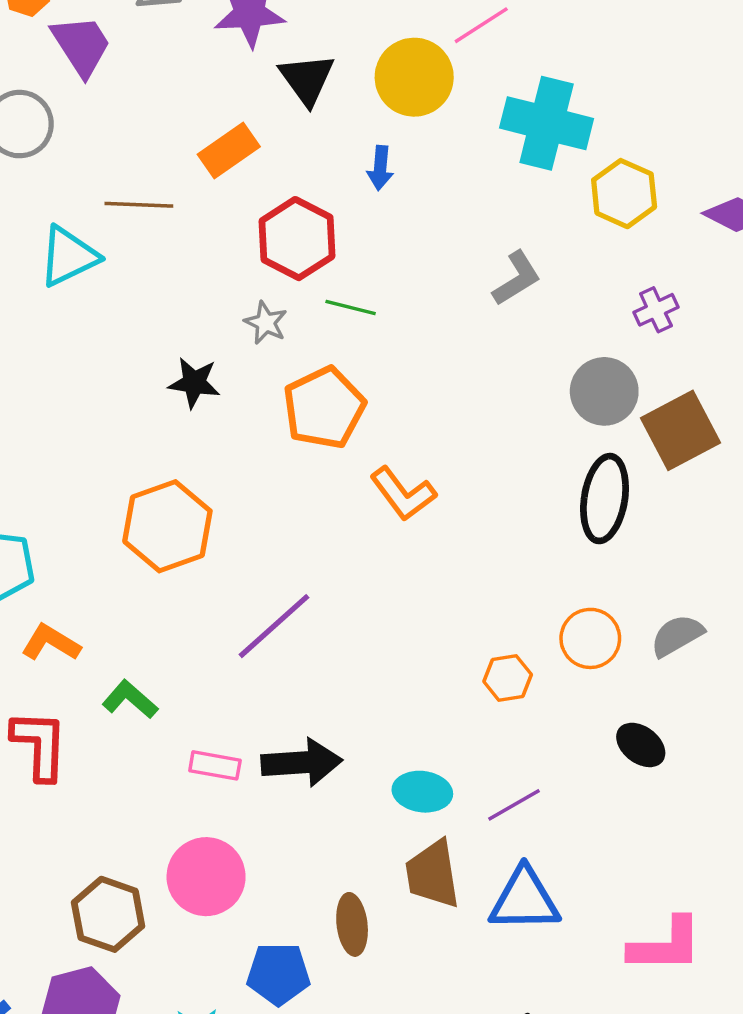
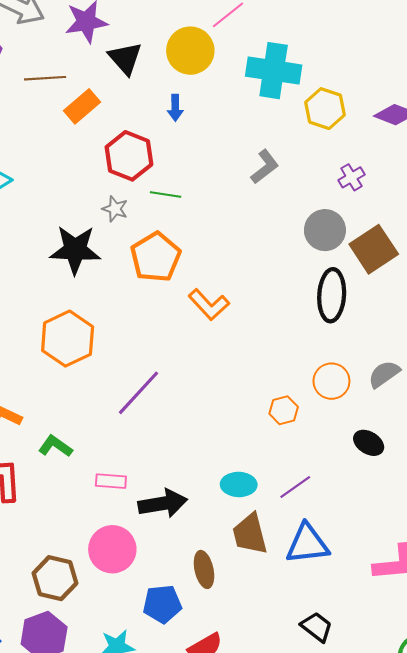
brown line: (139, 205) -> (45, 78), moved
black star: (194, 383) -> (75, 250), size x1.6
black arrow: (302, 763) -> (163, 503), moved

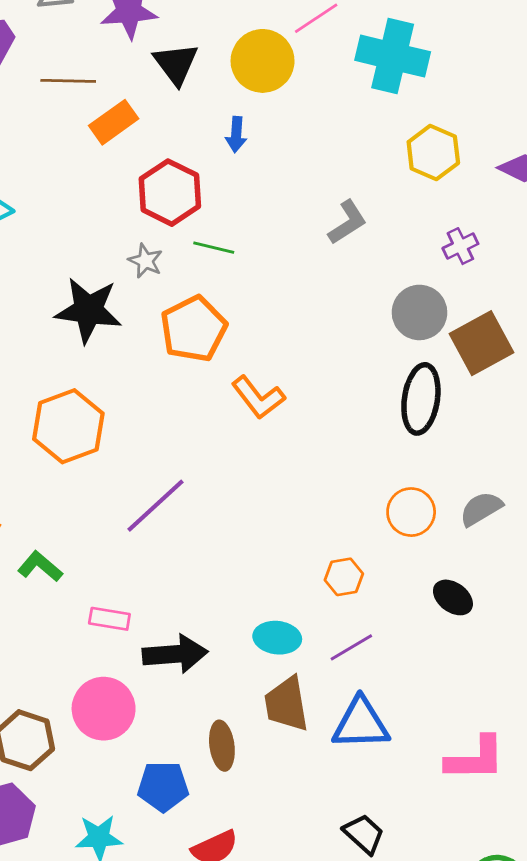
cyan cross: (274, 71) -> (393, 56), moved
orange hexagon: (284, 410) -> (344, 577), moved

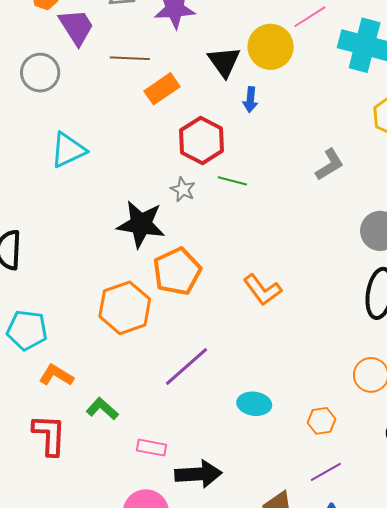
black triangle: (176, 64) -> (224, 62), moved
orange pentagon: (193, 329) -> (177, 271), moved
cyan ellipse: (277, 638) -> (254, 404), moved

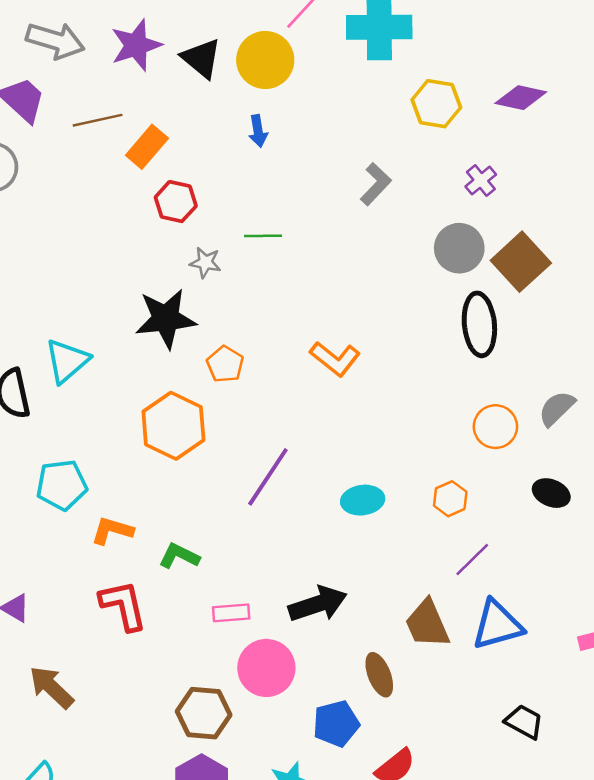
black triangle: (224, 62) -> (201, 58), moved
red hexagon: (202, 140) -> (176, 202), moved, size x0.7
cyan triangle: (68, 150) -> (67, 361), moved
orange pentagon: (177, 271) -> (225, 364), size x0.6
pink rectangle: (152, 448) -> (231, 613), moved

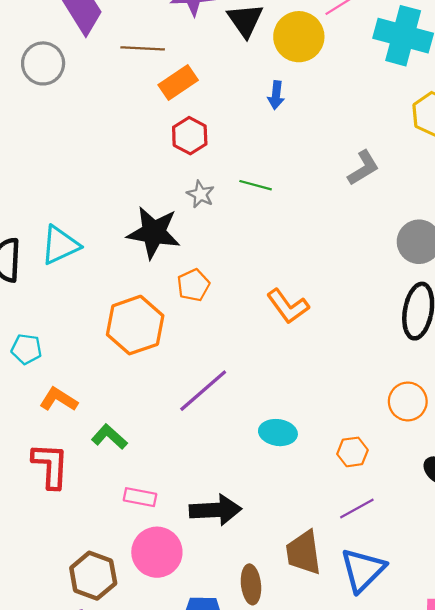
cyan pentagon: (62, 485) -> (26, 349), size x0.7
blue triangle: (497, 625) -> (363, 570), turned -45

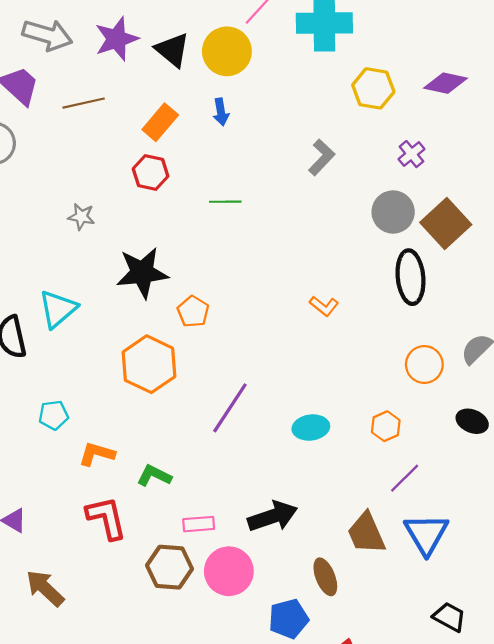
orange rectangle: (178, 82) -> (160, 122), moved
gray star: (201, 194) -> (81, 217), moved
orange L-shape: (288, 306) -> (324, 306), moved, size x0.7
brown hexagon: (93, 576) -> (170, 567), moved

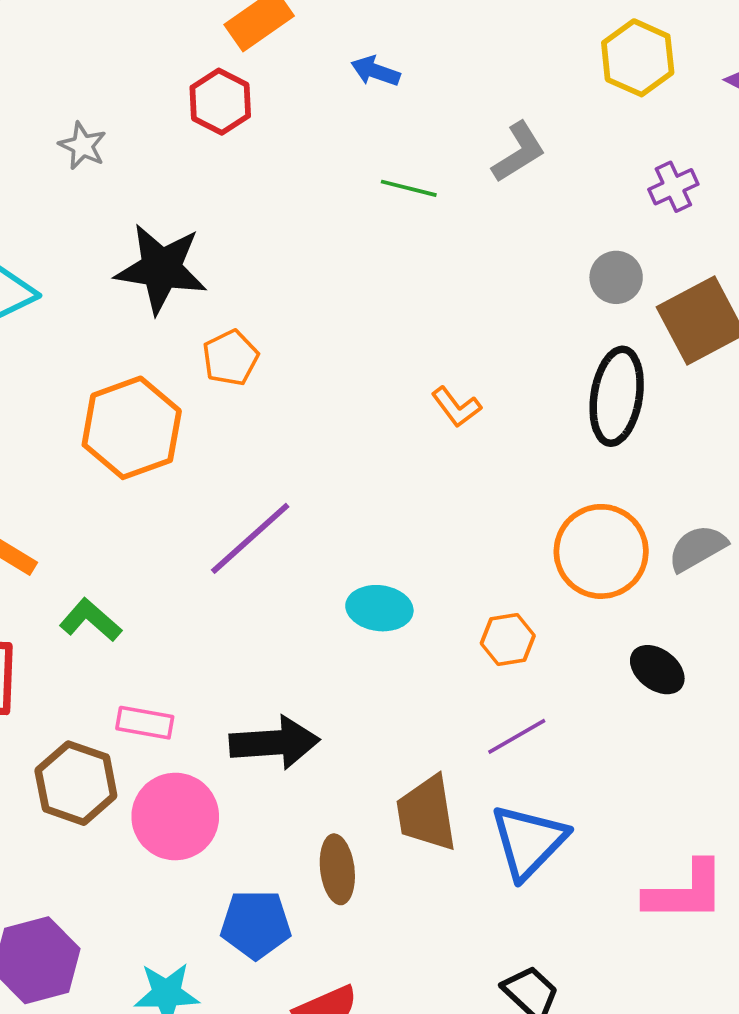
blue arrow: (221, 112) -> (375, 71), moved, turned 104
green line: (225, 202) -> (409, 188), moved
gray circle: (393, 212) -> (616, 277), size x0.7
orange circle: (424, 364) -> (601, 551), size x1.4

